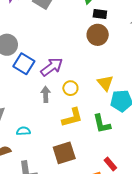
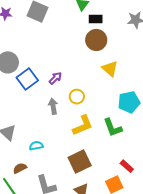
blue square: (24, 64) -> (27, 79), turned 30
purple arrow: (52, 67) -> (55, 78), size x0.6
yellow triangle: (105, 83) -> (110, 69), moved

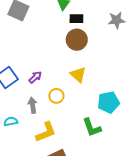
yellow triangle: (110, 69) -> (78, 75), moved
yellow L-shape: (83, 125) -> (46, 132), moved
cyan semicircle: (36, 146) -> (11, 121), moved

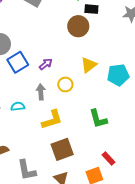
brown circle: (77, 40) -> (78, 26), moved
yellow triangle: (78, 75) -> (89, 65), turned 36
cyan pentagon: (109, 102) -> (118, 75), moved

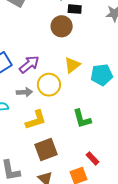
purple arrow: (46, 64) -> (29, 64), size x1.5
yellow circle: (65, 84) -> (49, 85), size x1.5
gray arrow: (41, 92) -> (24, 92), turned 91

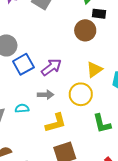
yellow circle: (49, 85) -> (81, 94), moved

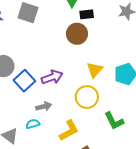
purple arrow: (51, 67) -> (52, 77), turned 30
gray arrow: (46, 95) -> (44, 106), moved

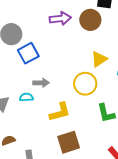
purple arrow: (52, 77) -> (60, 19), moved

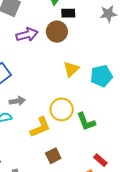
yellow circle: (85, 84) -> (62, 109), moved
brown square: (69, 142) -> (53, 156), size x0.7

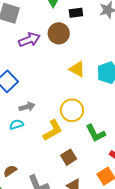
black rectangle: (68, 13) -> (76, 13), moved
yellow triangle: (71, 69) -> (77, 69), turned -42
green L-shape: (86, 122) -> (96, 133), moved

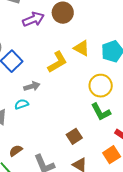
yellow circle: (72, 110) -> (101, 86), moved
yellow L-shape: (53, 130) -> (57, 62), moved

